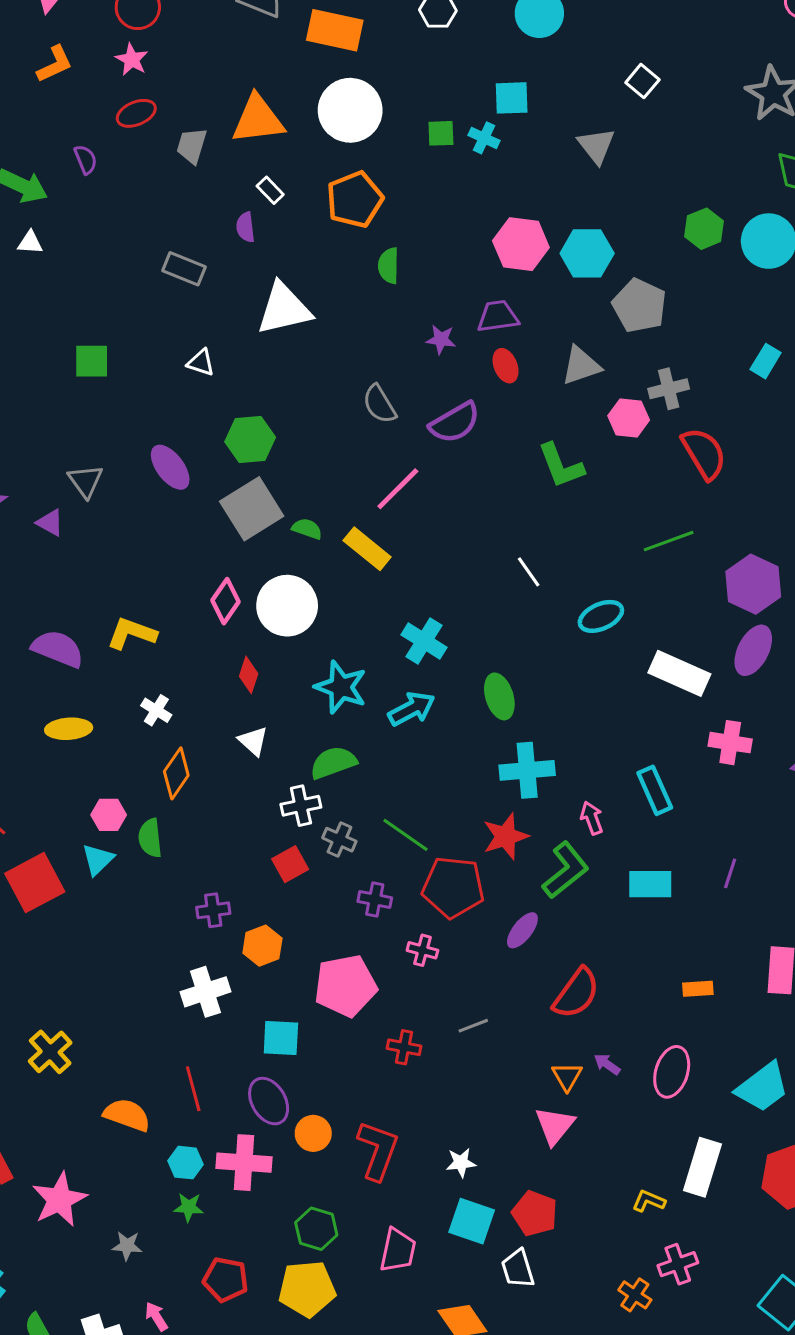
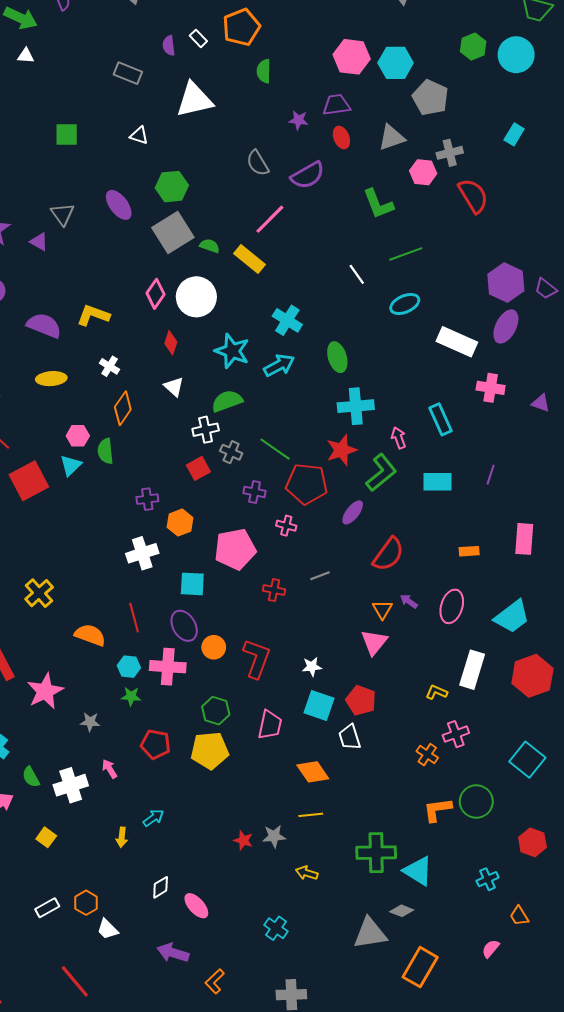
white rectangle: (270, 190) -> (198, 38), moved
green line: (669, 541) -> (406, 254), moved

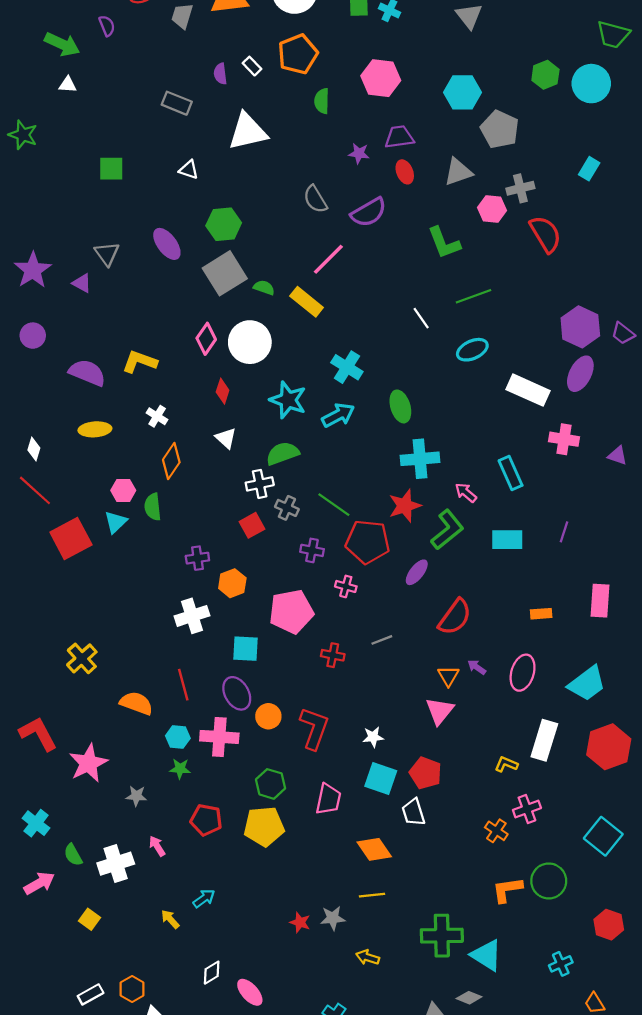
pink hexagon: (352, 57) -> (381, 78), moved
pink arrow: (399, 438) -> (466, 493), turned -30
yellow arrow: (122, 837) -> (170, 919), turned 132

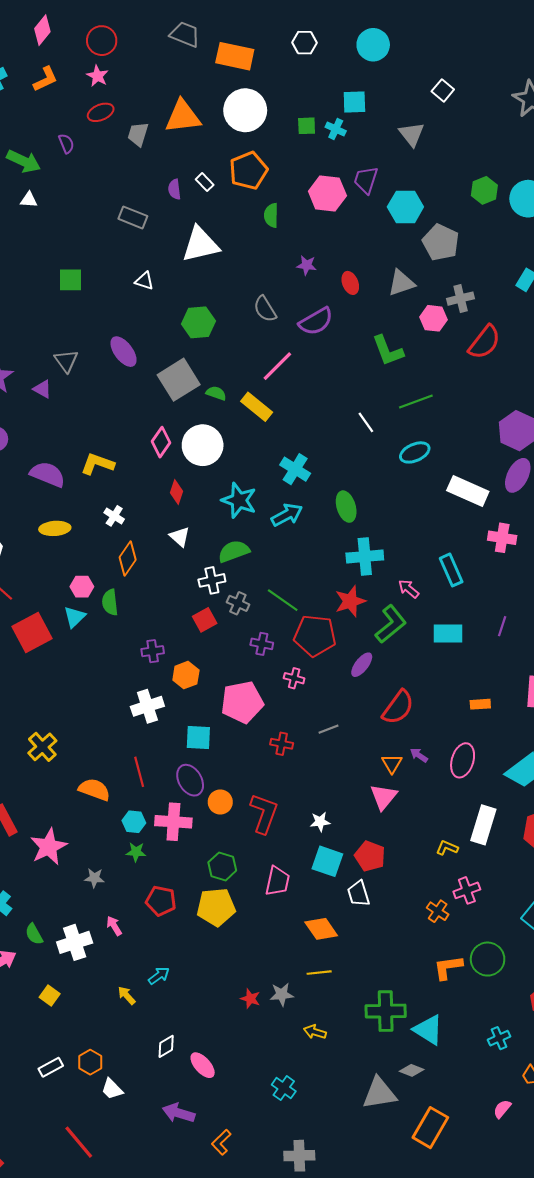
purple trapezoid: (399, 137) -> (366, 180), moved, turned -64
green hexagon: (224, 224) -> (198, 322), moved
red semicircle: (545, 234) -> (484, 342), turned 69

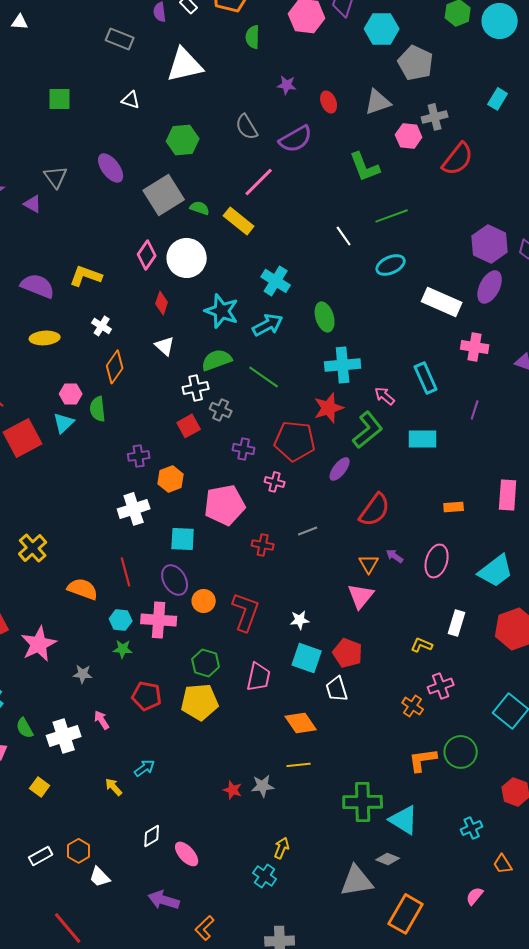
green line: (283, 600) -> (264, 377), moved
purple line: (502, 626) -> (475, 410), moved
white rectangle: (483, 825) -> (457, 623), size x0.7
yellow arrow: (315, 1032) -> (282, 848), moved, turned 95

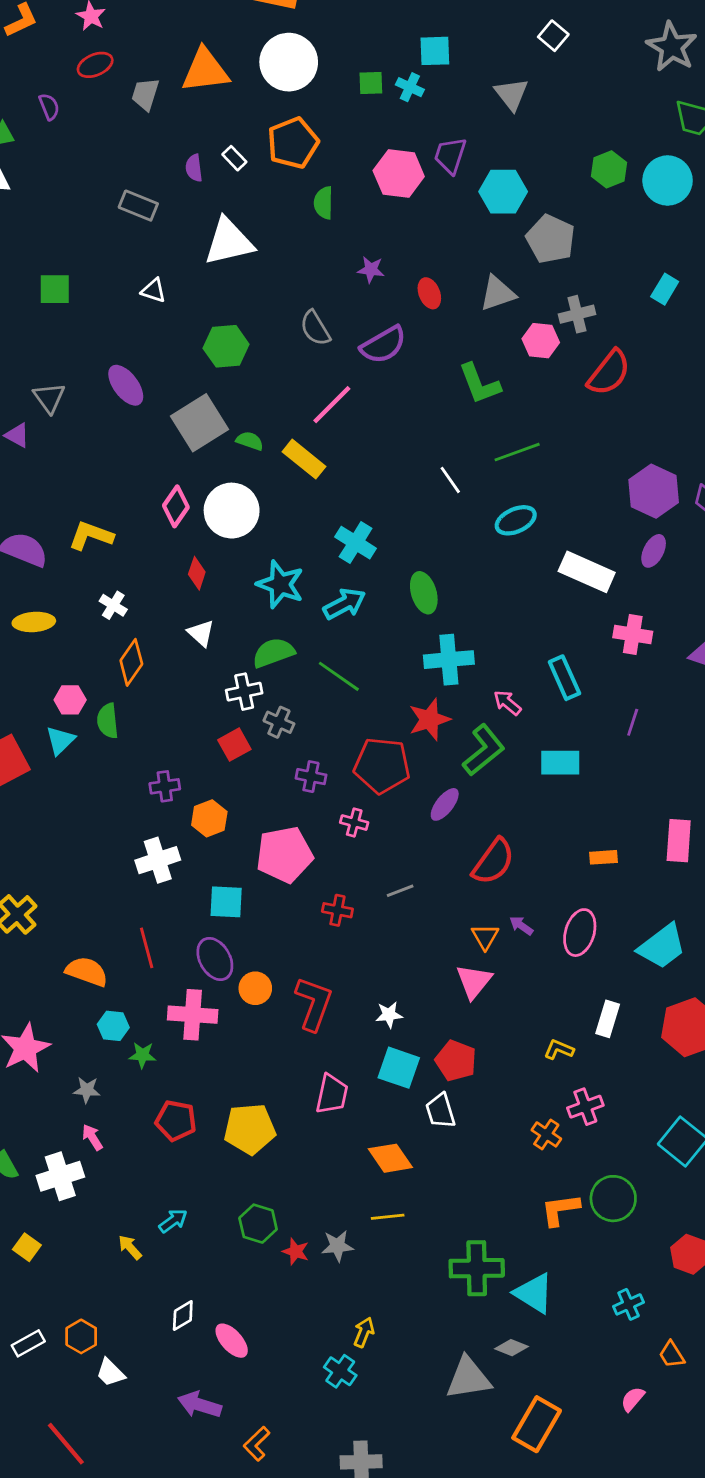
purple ellipse: (490, 287) -> (654, 551), size x0.7
cyan hexagon: (121, 620) -> (113, 1026), moved
green hexagon: (206, 663) -> (258, 1224), moved
pink arrow: (102, 720) -> (92, 1137), moved

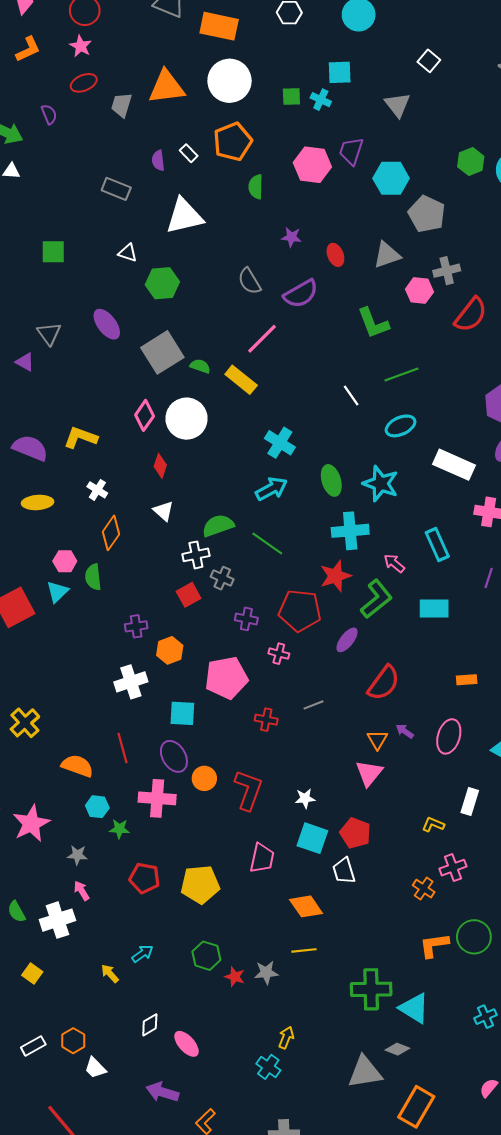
green hexagon: (226, 346) -> (162, 283), moved
cyan star: (280, 584) -> (381, 484), moved

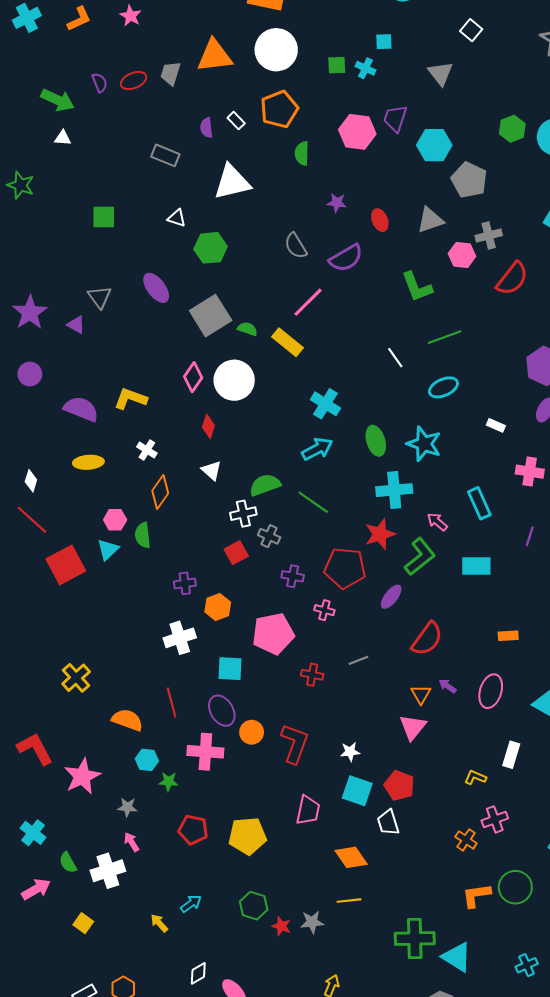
cyan square: (340, 72) -> (384, 42), size x0.7
red ellipse: (84, 83) -> (134, 81), moved
white rectangle: (454, 465) -> (496, 425), size x0.5

